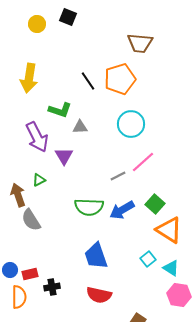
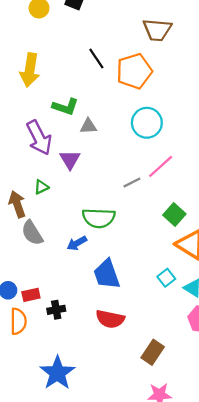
black line: (88, 81) -> (96, 59), moved
blue arrow: (122, 210) -> (77, 243), moved, size x0.7

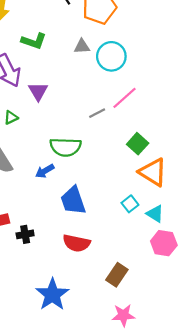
gray triangle: (88, 126) -> (82, 47), moved
blue star: (57, 373) -> (52, 294), moved

